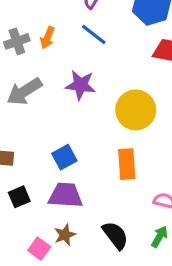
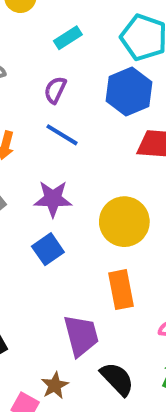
blue square: (64, 157) -> (48, 249), moved
purple trapezoid: (65, 195) -> (81, 335), moved, turned 78

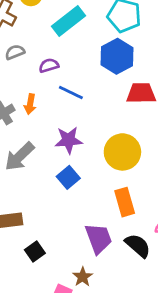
cyan rectangle: (68, 38) -> (69, 21), size x1.6
purple semicircle: (55, 90) -> (49, 65), moved, turned 54
black semicircle: (117, 379) -> (138, 246), moved

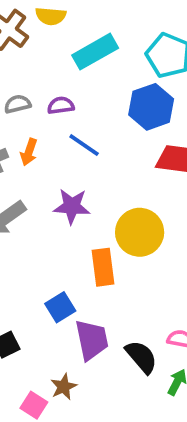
gray semicircle: (15, 52) -> (17, 104), moved
blue square: (68, 177) -> (60, 307), moved
orange rectangle: (125, 202) -> (103, 267), moved

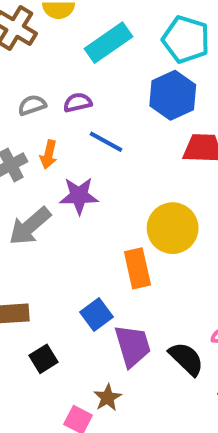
purple star: (72, 206) -> (79, 196), moved

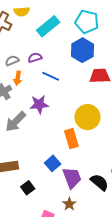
orange arrow: (49, 154) -> (18, 78), moved
brown star: (108, 398) -> (69, 204), moved

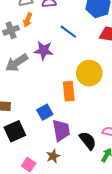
blue line: (51, 76) -> (68, 32), moved
black square: (28, 188) -> (15, 131), size x1.5

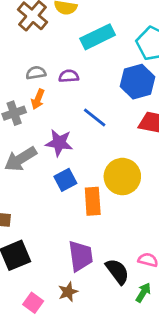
blue square: (45, 112) -> (65, 180), moved

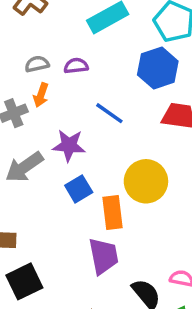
purple trapezoid: (80, 256) -> (103, 256), moved

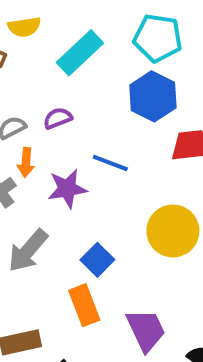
purple star: (69, 145) -> (67, 189), moved
orange rectangle: (112, 212) -> (84, 305), moved

